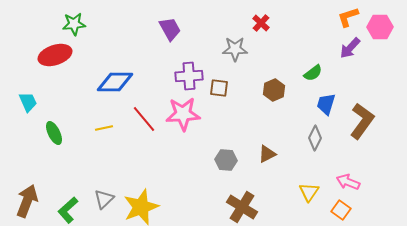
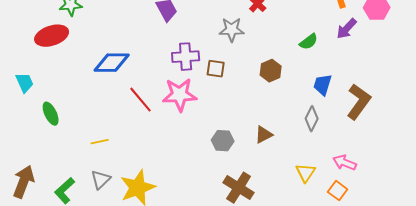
green semicircle: (313, 73) -> (309, 42), moved
yellow line: (104, 128) -> (100, 142), moved

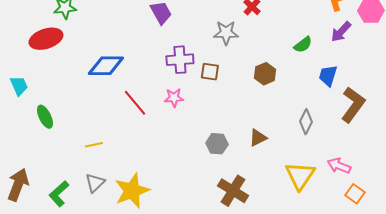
blue trapezoid: (323, 85) -> (328, 76), moved
pink star: (180, 95) -> (174, 98), size x0.6
yellow triangle: (306, 173) -> (300, 176), size x1.5
orange square: (338, 191) -> (355, 194), moved

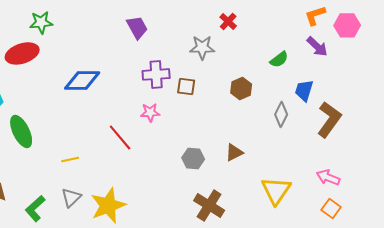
purple arrow: (341, 32) -> (317, 46), turned -90
red line: (135, 103) -> (120, 137), moved
green ellipse: (45, 117) -> (21, 131), size x1.4
gray diamond: (306, 122) -> (281, 114), moved
pink arrow: (339, 166) -> (328, 177), moved

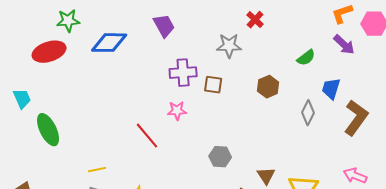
blue diamond: (82, 80) -> (109, 43), moved
brown triangle: (234, 152) -> (266, 176), moved, turned -36
yellow line: (70, 159) -> (97, 170), moved

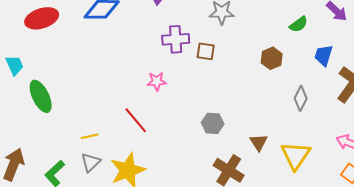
brown hexagon: (268, 87) -> (272, 58), moved
pink star: (177, 111) -> (157, 81), moved
gray diamond: (308, 113) -> (301, 98), moved
red line: (147, 136) -> (136, 120), moved

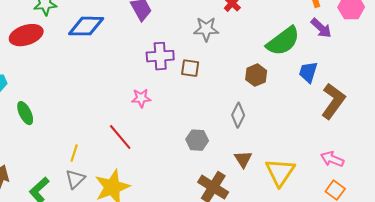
green semicircle: (299, 24) -> (283, 41), size x1.8
green ellipse: (41, 96) -> (25, 113), size x0.7
gray diamond: (301, 98) -> (238, 115), moved
yellow line: (90, 136) -> (74, 153), turned -60

